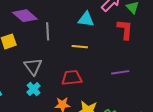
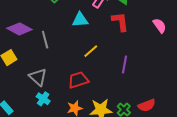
yellow line: (80, 47) -> (91, 51), moved, turned -35
purple line: (120, 72) -> (124, 64), turned -60

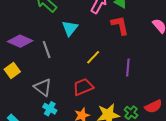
cyan triangle: (80, 20) -> (70, 28), moved, turned -42

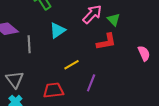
red L-shape: (120, 25) -> (106, 42), turned 75
purple line: (128, 68) -> (91, 83), moved

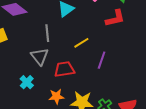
gray line: (29, 44) -> (47, 33), moved
gray triangle: (15, 80) -> (40, 56), moved

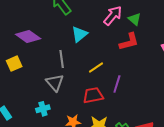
red trapezoid: (64, 69) -> (93, 95), moved
cyan cross: (27, 82) -> (43, 109), turned 32

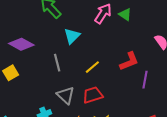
red L-shape: (129, 42) -> (129, 61), moved
gray triangle: (55, 83) -> (66, 95), moved
purple line: (117, 84) -> (145, 80), moved

